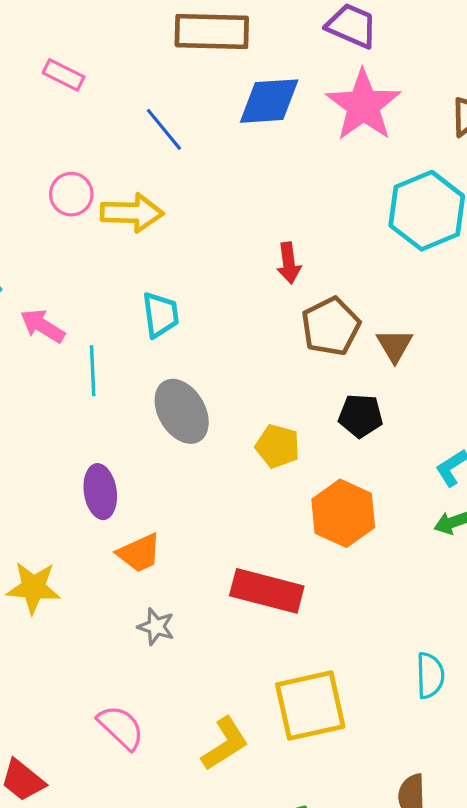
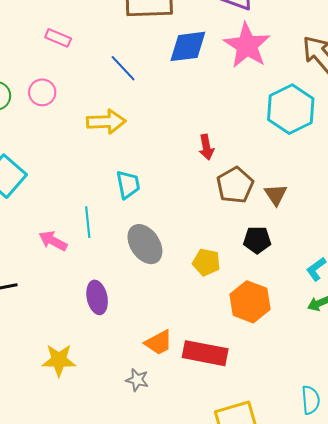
pink circle: (71, 194) -> (42, 92), moved
pink arrow: (43, 326) -> (53, 241), moved
orange trapezoid: (139, 553) -> (159, 343), moved

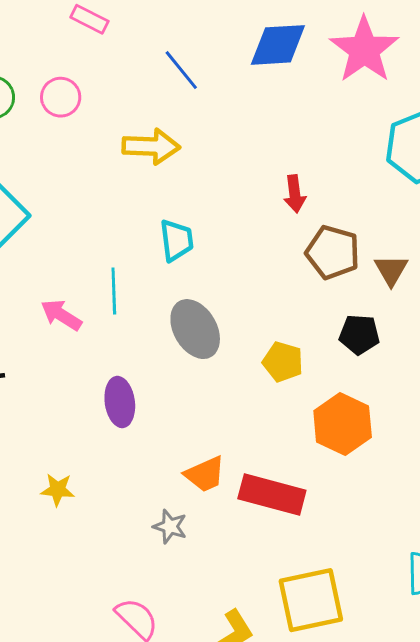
brown pentagon: (235, 185) -> (333, 252), turned -30
yellow star: (59, 360) -> (58, 490), size x0.7

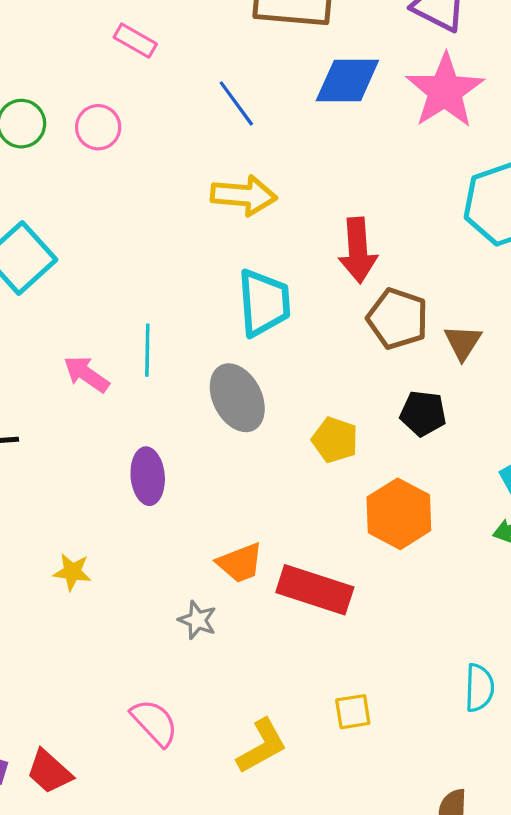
yellow arrow: (151, 146) -> (244, 195), moved
red arrow: (295, 194) -> (358, 250), size x1.5
cyan trapezoid: (177, 240) -> (264, 303), moved, size x1.4
yellow square: (311, 600) -> (353, 712), size x0.5

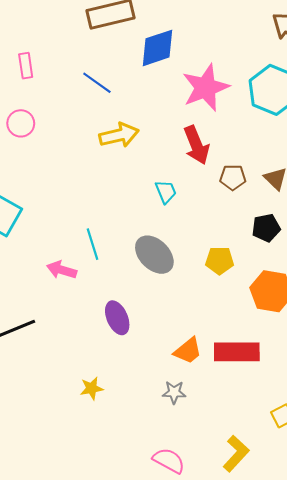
pink rectangle: (135, 41) -> (26, 66), turned 70
pink star: (445, 91) -> (206, 88), moved, turned 30
cyan trapezoid: (264, 303) -> (166, 192), moved, size x0.6
brown pentagon: (398, 319) -> (233, 177), size x0.7

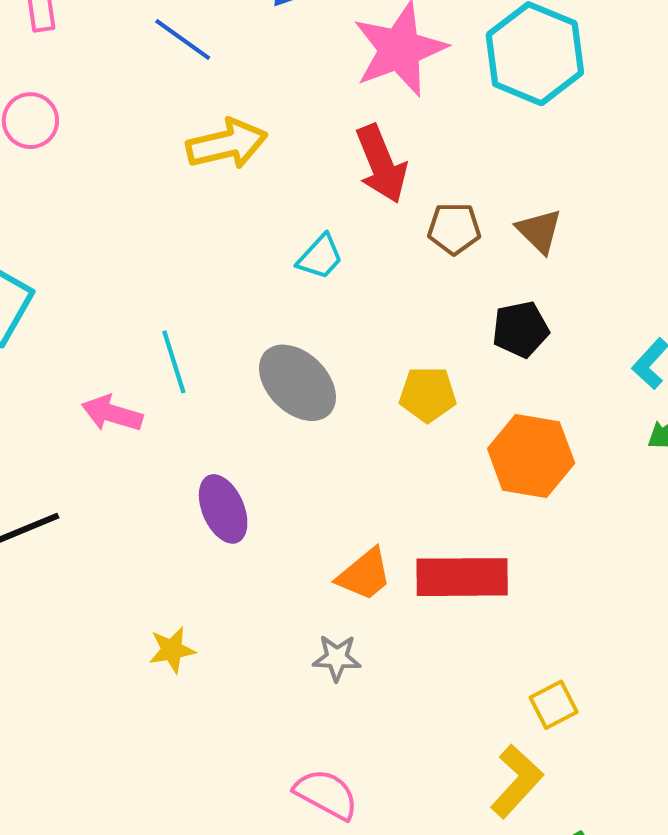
cyan trapezoid: (166, 192) -> (320, 257), turned 65
yellow L-shape: (236, 454) -> (517, 781), moved

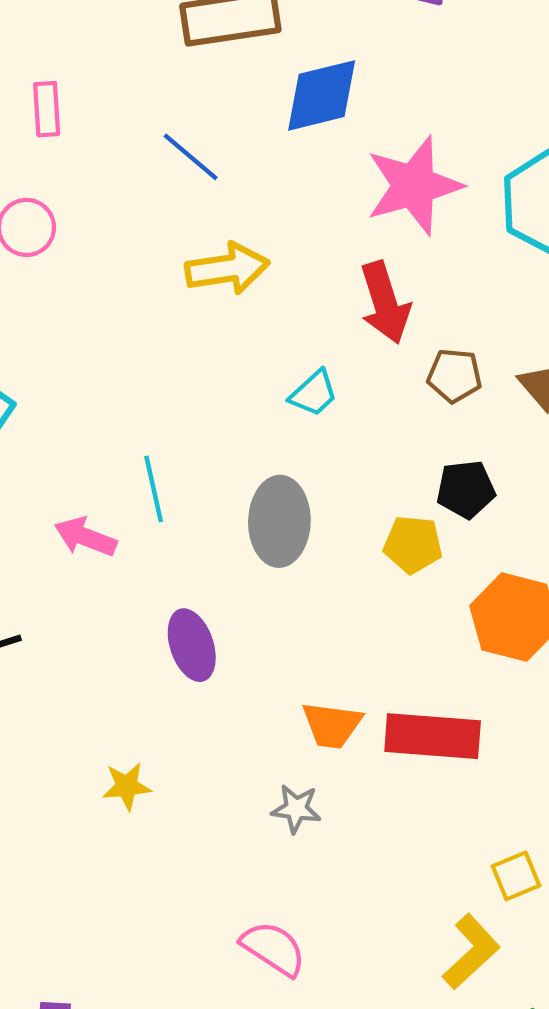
black pentagon: (520, 329) -> (466, 489), moved
gray ellipse: (297, 383) -> (279, 521), turned 42
orange trapezoid: (364, 575) -> (332, 725), turned 42

